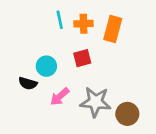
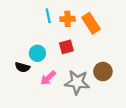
orange rectangle: (113, 29) -> (91, 23), turned -48
brown circle: (127, 114) -> (103, 72), moved

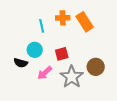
cyan line: (48, 16) -> (42, 26), moved
red square: (66, 47) -> (62, 54), moved
gray star: (77, 82) -> (72, 77), turned 30

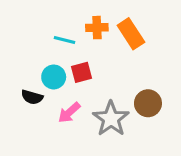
cyan line: (42, 26) -> (65, 40), turned -64
red square: (62, 54) -> (82, 72), moved

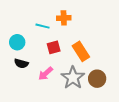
orange rectangle: (131, 34) -> (81, 51), moved
cyan circle: (54, 77) -> (17, 42), moved
brown circle: (148, 103) -> (97, 79), moved

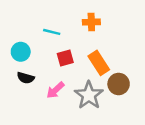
orange cross: (64, 18) -> (91, 22), moved
brown circle: (97, 79) -> (119, 84), moved

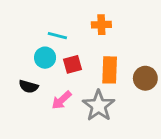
cyan circle: (21, 52) -> (45, 58), moved
orange rectangle: (99, 63) -> (110, 70), turned 35
brown circle: (119, 84) -> (145, 78), moved

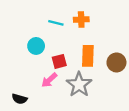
cyan line: (57, 36) -> (56, 23), moved
red square: (73, 64) -> (59, 61), moved
black semicircle: (29, 86) -> (20, 99), moved

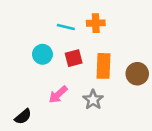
red square: (59, 61) -> (74, 58), moved
gray star: (79, 85) -> (93, 100), size x0.7
black semicircle: (20, 99) -> (23, 117), turned -56

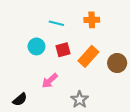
orange cross: (96, 23) -> (92, 20), moved
orange rectangle: (103, 66) -> (88, 56), turned 40
gray star: (93, 100) -> (80, 99), moved

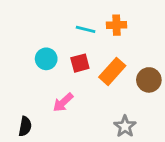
cyan line: (56, 23) -> (86, 29), moved
black semicircle: (20, 99) -> (25, 126), turned -40
gray star: (80, 99) -> (125, 126), moved

